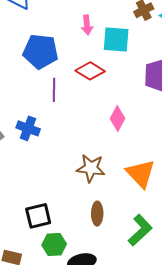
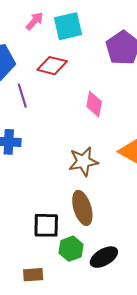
pink arrow: (87, 25) -> (35, 21), turned -114
brown ellipse: (97, 214) -> (82, 208), moved, size x1.4
black square: (38, 216) -> (46, 225), turned 32

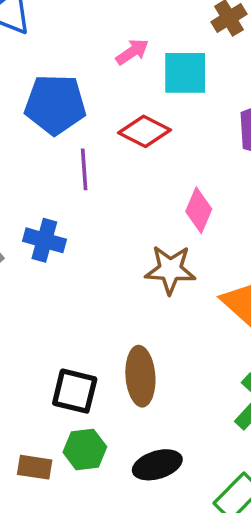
brown star: (83, 162) -> (170, 270), moved
green hexagon: (71, 249) -> (85, 450), moved

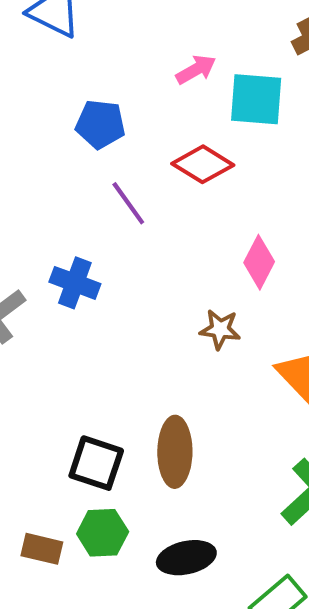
blue pentagon: (55, 104) -> (100, 124), size x0.7
purple line: (84, 169) -> (128, 203), turned -36
brown star: (170, 270) -> (220, 329), size x0.7

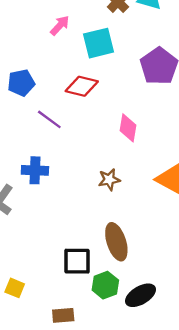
pink arrow: (196, 70) -> (60, 25), moved
brown star: (220, 329) -> (109, 180), moved
green hexagon: (103, 533) -> (105, 285), moved

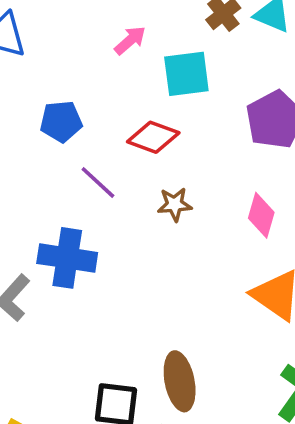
pink diamond: (128, 128) -> (261, 215), moved
blue cross: (35, 170) -> (67, 258), size x1.4
brown star: (109, 180) -> (175, 204), moved

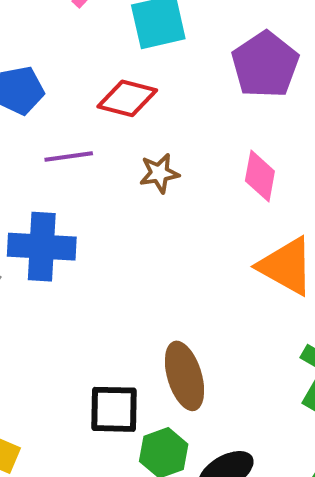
purple line: (98, 183) -> (69, 157), turned -45

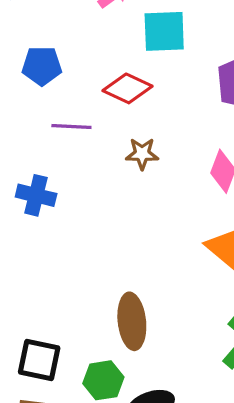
blue cross: (42, 247) -> (36, 195), size x0.7
black square: (114, 409) -> (39, 360), moved

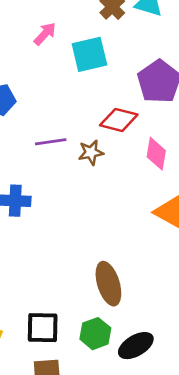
red diamond: (128, 88) -> (119, 120), moved
purple line: (71, 127) -> (51, 142), moved

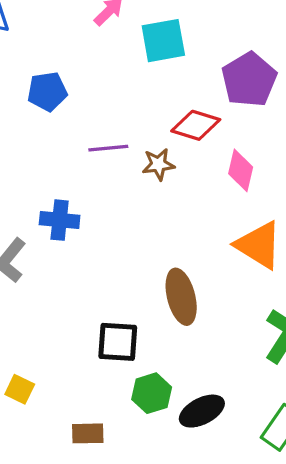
brown ellipse: (108, 284) -> (181, 297), moved
black square: (43, 328) -> (118, 342), moved

